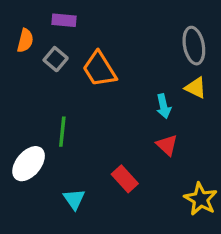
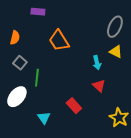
orange semicircle: (25, 40) -> (15, 38), moved
gray ellipse: (194, 46) -> (115, 27), turned 35
gray square: (56, 59) -> (20, 63), moved

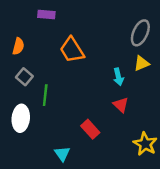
yellow triangle: (116, 52) -> (142, 63), turned -48
white ellipse: (17, 97) -> (21, 118), turned -35
cyan triangle: (44, 118) -> (62, 154), moved

